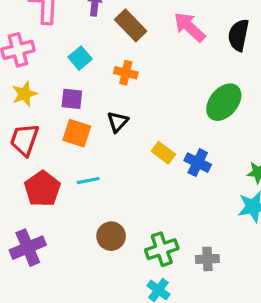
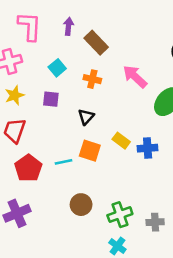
pink arrow: (189, 27) -> (135, 77), moved
orange square: (77, 133) -> (90, 151), moved
blue cross: (198, 163) -> (148, 148), turned -30

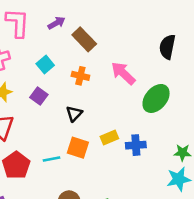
purple arrow: (68, 26) -> (57, 23), turned 54
purple square: (51, 99) -> (39, 96), turned 30
yellow rectangle: (121, 141) -> (109, 138), turned -60

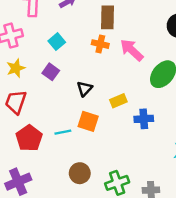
brown rectangle: (84, 39) -> (107, 17), moved, turned 45
orange cross: (80, 76) -> (100, 44), moved
yellow rectangle: (109, 138) -> (118, 101), moved

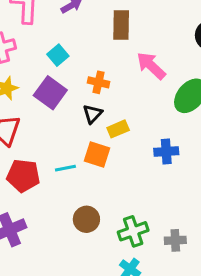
orange cross: (100, 44) -> (98, 82), moved
purple square: (51, 72) -> (50, 93), size x1.5
yellow rectangle: (118, 101) -> (118, 129), moved
red pentagon: (29, 138) -> (23, 176), turned -30

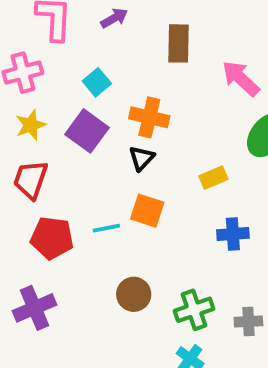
pink arrow: (151, 66) -> (241, 78), moved
orange cross: (98, 82) -> (149, 117), size x1.4
yellow rectangle: (118, 129) -> (213, 178), moved
blue cross: (166, 152) -> (233, 234), moved

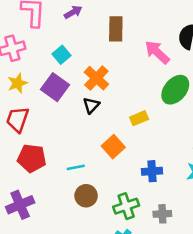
orange cross: (149, 117) -> (96, 78), turned 30
orange square: (147, 211) -> (113, 147), moved, turned 30
cyan line: (106, 228) -> (76, 167), moved
blue cross: (233, 234) -> (152, 171), moved

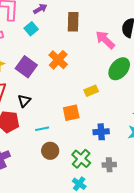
cyan square: (61, 55) -> (31, 29), moved
black triangle: (91, 105) -> (24, 101), moved
orange square: (113, 147) -> (71, 113), turned 30
green cross: (126, 206) -> (81, 159), turned -30

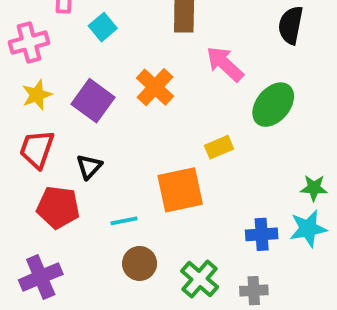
pink arrow: (105, 40) -> (225, 64), moved
orange square: (71, 113) -> (180, 190), size x1.4
blue cross: (101, 132) -> (262, 234), moved

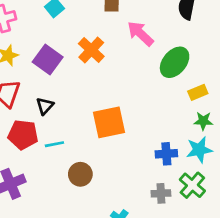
yellow rectangle: (219, 147) -> (198, 92), moved
cyan line: (124, 221) -> (54, 144), moved
green cross: (200, 279) -> (192, 185), moved

